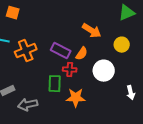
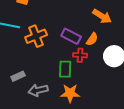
orange star: (76, 98) -> (70, 93), moved

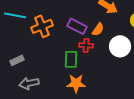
gray rectangle: (18, 76) -> (17, 60), moved
gray arrow: (38, 90) -> (29, 83), moved

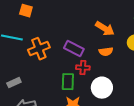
orange semicircle: (98, 29) -> (106, 52), moved, turned 48
white circle: (120, 46) -> (102, 88), moved

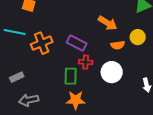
orange semicircle: (106, 52) -> (118, 45), moved
white circle: (102, 88) -> (112, 72), moved

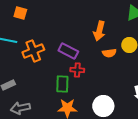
orange arrow: (108, 23) -> (99, 31), turned 72
white circle: (112, 72) -> (103, 106), moved

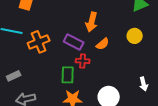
orange arrow: (99, 31) -> (92, 22), moved
orange semicircle: (109, 53) -> (103, 44), moved, turned -32

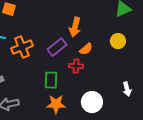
purple rectangle: (74, 42) -> (57, 47), turned -66
red cross: (83, 61) -> (76, 66), moved

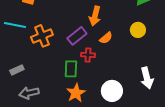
red cross: (76, 66) -> (88, 55), moved
white arrow: (127, 89) -> (147, 78), size x1.5
orange star: (56, 104) -> (76, 93), turned -30

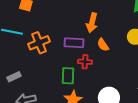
purple rectangle: (77, 36) -> (74, 43), turned 42
orange semicircle: (106, 38) -> (103, 45), turned 96

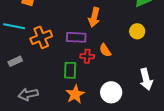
orange semicircle: (103, 45) -> (105, 50), moved
gray rectangle: (14, 77) -> (15, 61), moved

